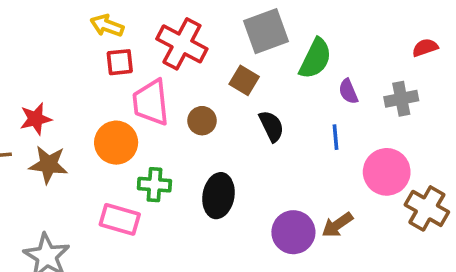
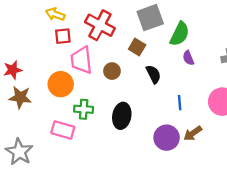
purple semicircle: (348, 91) -> (188, 58), moved
blue line: (335, 137) -> (180, 103), moved

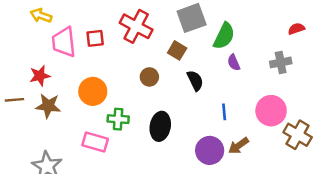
yellow arrow: (55, 14) -> (41, 15), moved
pink trapezoid: (81, 60) -> (64, 42), moved

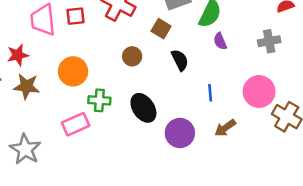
black ellipse: (160, 126) -> (143, 108), turned -44
pink rectangle: (95, 142) -> (76, 124), turned -40
purple circle: (210, 150) -> (180, 133), moved

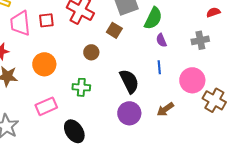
black semicircle: (180, 60) -> (129, 81), moved, size x1.4
blue line: (210, 93) -> (159, 67), moved
green cross: (99, 100) -> (81, 87), moved
black ellipse: (143, 108) -> (74, 131), moved

